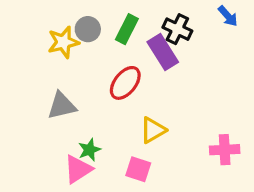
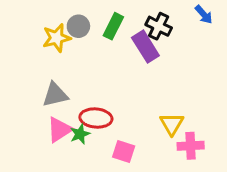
red ellipse: (125, 83) -> (96, 118), moved, turned 56
yellow triangle: (153, 130) -> (172, 124), moved, turned -30
pink cross: (225, 150) -> (191, 146), moved
pink triangle: (78, 169) -> (59, 130), moved

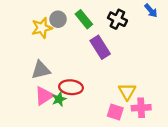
green rectangle: (113, 26) -> (84, 19), turned -66
purple rectangle: (145, 47) -> (100, 47), moved
pink square: (124, 152) -> (115, 112), moved

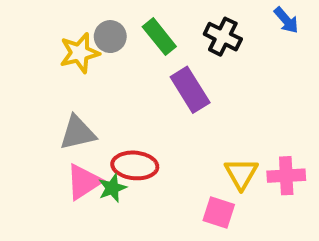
pink cross: (141, 108) -> (286, 176), moved

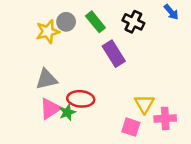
pink cross: (286, 176) -> (165, 118), moved

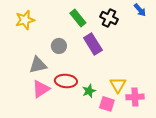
gray circle: (66, 22) -> (59, 46), moved
yellow star: (48, 32) -> (25, 20), moved
green star: (67, 112) -> (89, 91), moved

